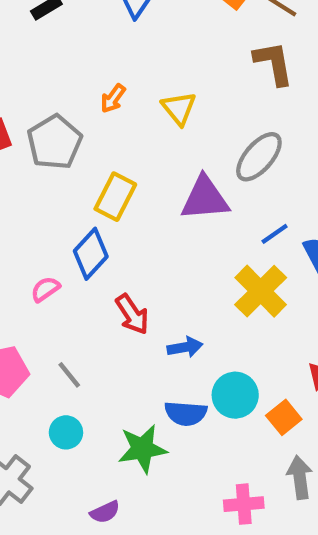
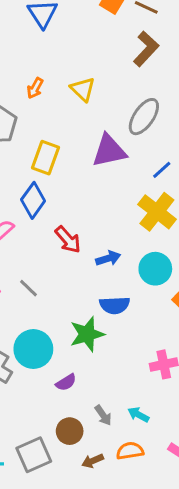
brown L-shape: (274, 63) -> (146, 49), turned 60
cyan circle: (235, 395) -> (155, 269), moved
cyan circle: (66, 432) -> (33, 349), moved, size x1.6

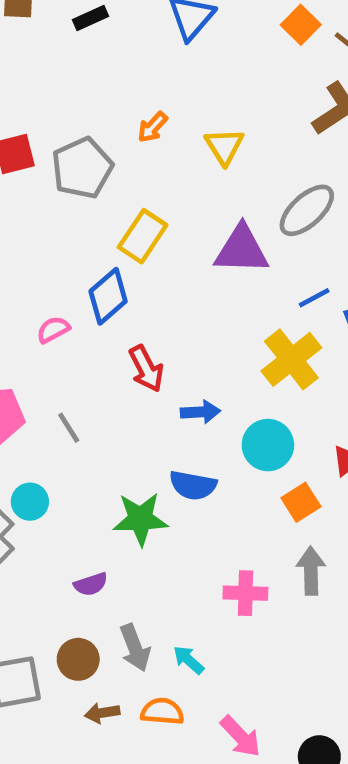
cyan circle: (33, 349) -> (30, 502), moved, size x0.6
gray arrow: (103, 415) -> (135, 648), size x1.4

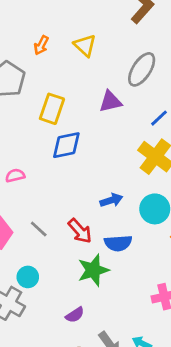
purple triangle: (242, 250) -> (110, 102), size x0.7
blue diamond: (108, 296) -> (66, 145), moved, turned 44
pink semicircle: (53, 330) -> (15, 175), turned 30
red arrow: (146, 369) -> (80, 231), moved

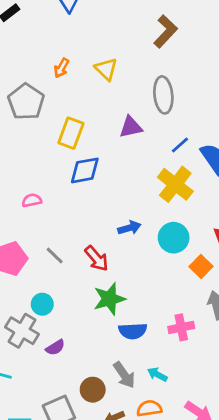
gray ellipse: (142, 69) -> (163, 95), turned -40
blue semicircle: (118, 243) -> (133, 331), moved
purple semicircle: (75, 315) -> (55, 347), moved

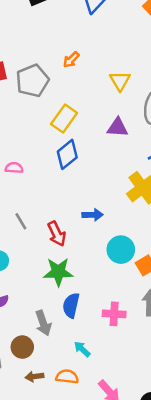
yellow triangle: (106, 69) -> (120, 81), moved
blue diamond: (85, 170) -> (67, 154), turned -44
cyan circle: (174, 238) -> (121, 250), moved
blue semicircle: (133, 331) -> (71, 305), turned 90
gray arrow: (124, 375) -> (43, 323), moved

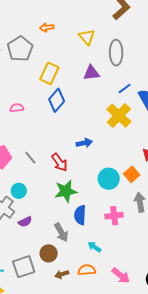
orange arrow: (71, 60) -> (47, 27), turned 48
pink semicircle: (14, 168) -> (17, 108), moved
cyan circle: (121, 250) -> (109, 179), moved

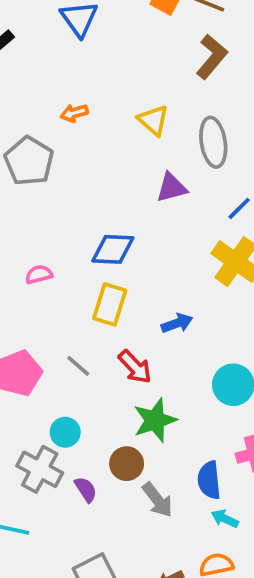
yellow rectangle: (49, 73) -> (110, 304), moved
blue diamond: (57, 100) -> (113, 249), turned 60
blue semicircle: (80, 215) -> (209, 480), moved
purple semicircle: (25, 222) -> (86, 489), turned -88
brown circle: (49, 253) -> (127, 464), moved

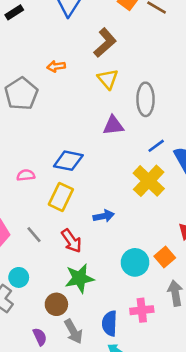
brown L-shape: (212, 57) -> (105, 43), moved
pink semicircle: (39, 274) -> (26, 175), moved
purple semicircle: (86, 489) -> (40, 337), moved

